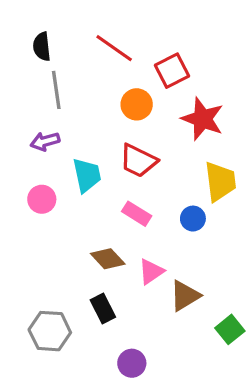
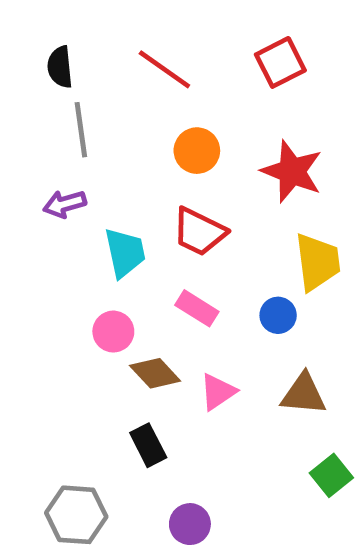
red square: (172, 71) -> (280, 62), moved
pink circle: (42, 199) -> (113, 332), moved
brown triangle: (185, 296) -> (304, 394), moved, turned 36
gray hexagon: (50, 331) -> (76, 515), moved

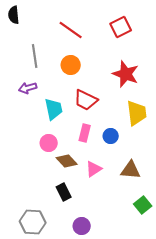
black semicircle: (60, 67) -> (14, 15), moved
orange circle: (197, 151) -> (71, 65), moved
pink rectangle: (197, 308) -> (85, 133), turned 72
blue circle: (278, 315) -> (111, 136), moved

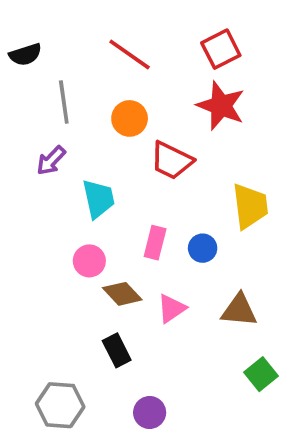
black semicircle: (14, 15) -> (25, 55), moved, turned -102
red star: (126, 74) -> (221, 106), moved
purple arrow: (28, 88) -> (51, 160), turned -30
red trapezoid: (86, 100) -> (172, 160), moved

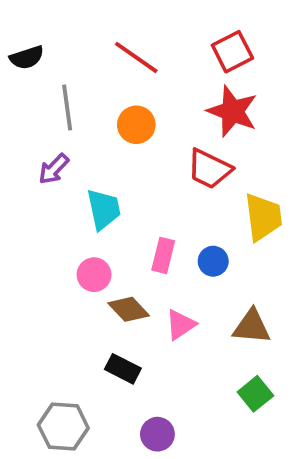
red trapezoid: (172, 160) -> (209, 169), moved
black rectangle: (117, 350) -> (123, 369), turned -36
green square: (261, 374) -> (255, 394), moved

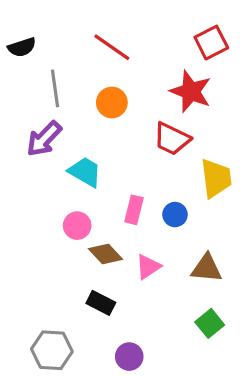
red square: (232, 52) -> (211, 43), moved
purple arrow: (54, 169) -> (44, 139), size x1.4
cyan trapezoid: (104, 209) -> (85, 172), turned -48

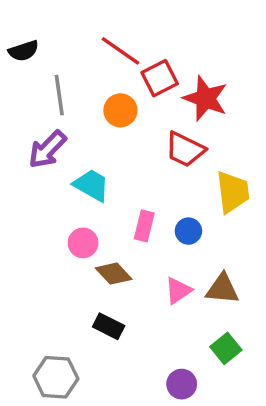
red square: (211, 43) -> (160, 78), moved
pink triangle: (148, 267) -> (178, 291), moved
purple circle: (129, 357) -> (182, 384), moved

